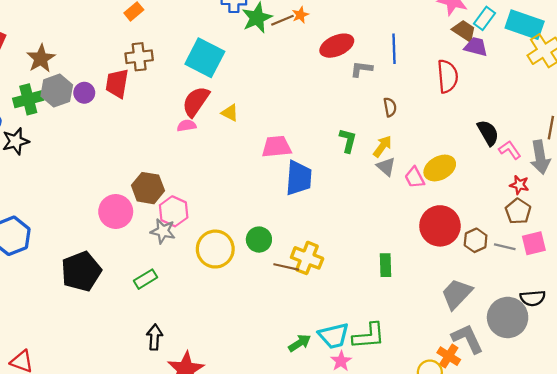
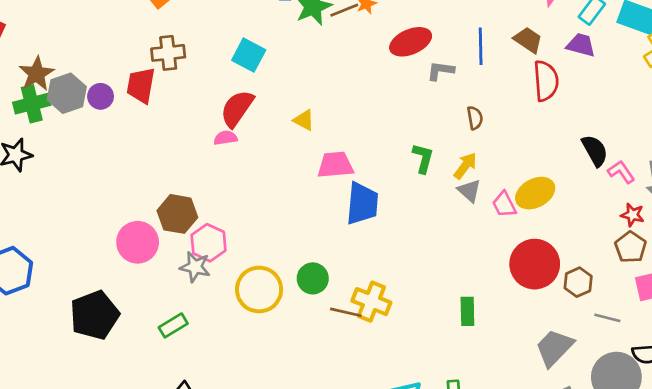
brown trapezoid: (464, 31) -> (528, 40), moved
brown star: (41, 58) -> (37, 74), moved
cyan square: (205, 58) -> (249, 55), size x0.7
yellow triangle: (230, 113) -> (304, 120), moved
gray line: (505, 247) -> (607, 318), moved

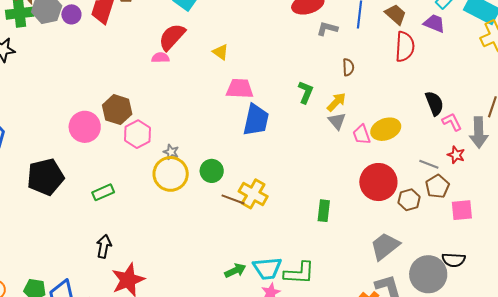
brown pentagon: (631, 247) -> (437, 186), moved
gray star: (195, 267) -> (171, 152), moved, size x0.7
gray line: (607, 318) -> (429, 164), moved

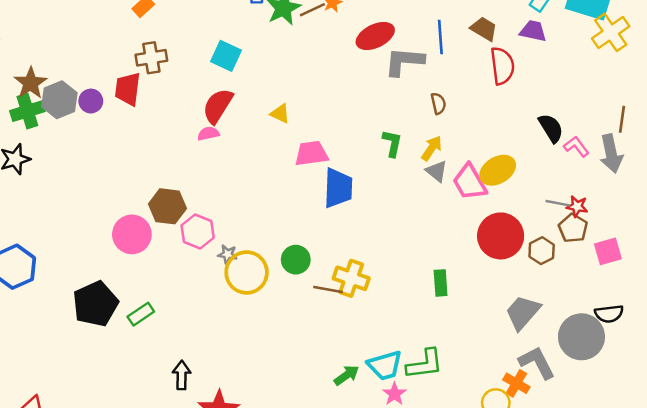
gray L-shape: (327, 29) -> (404, 61), size x1.6
pink trapezoid: (362, 135) -> (470, 182), size x1.5
gray star: (171, 152) -> (227, 254), moved
red star: (456, 155) -> (577, 206), moved
green rectangle: (103, 192) -> (141, 314), moved

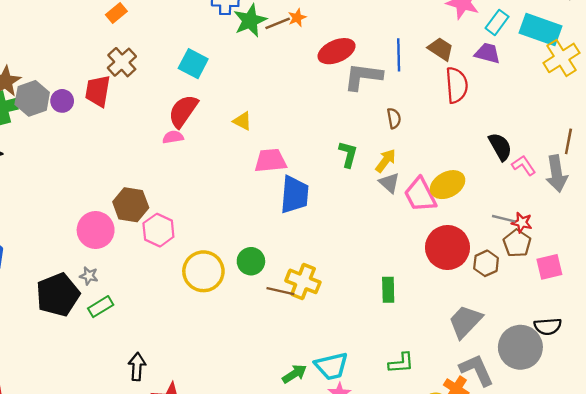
brown cross: (151, 58) -> (122, 62), turned -36
gray star: (227, 254) -> (89, 276), moved
green L-shape: (425, 364) -> (401, 363), moved, size x0.7

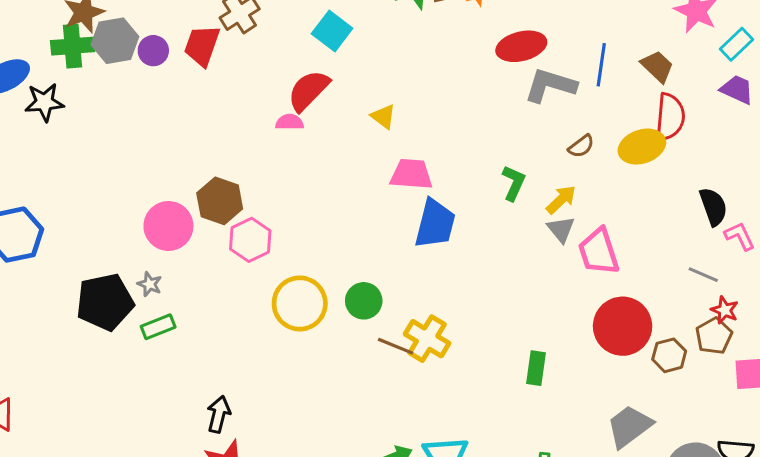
purple trapezoid: (487, 53) -> (737, 90), moved
brown semicircle: (394, 118) -> (581, 146), turned 54
yellow ellipse: (448, 185) -> (642, 147), moved
gray line: (504, 219) -> (703, 275), moved
black arrow: (137, 367) -> (219, 414), moved

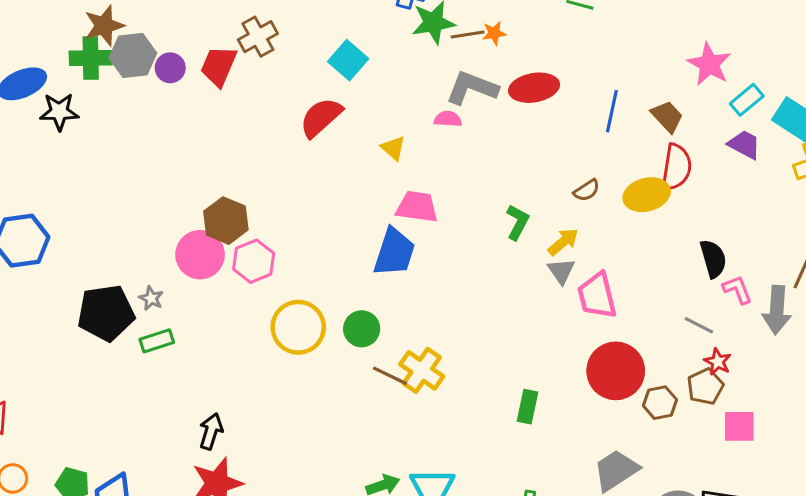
gray L-shape: (550, 85) -> (472, 88), moved
pink semicircle: (290, 122) -> (448, 119), moved
blue trapezoid: (435, 224) -> (394, 252), moved
pink circle: (168, 226) -> (200, 255), moved

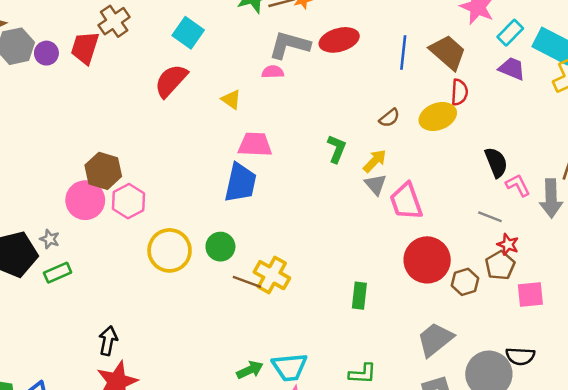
brown trapezoid: (667, 116) -> (448, 52), size x1.4
red semicircle: (676, 167) -> (459, 92), size x0.7

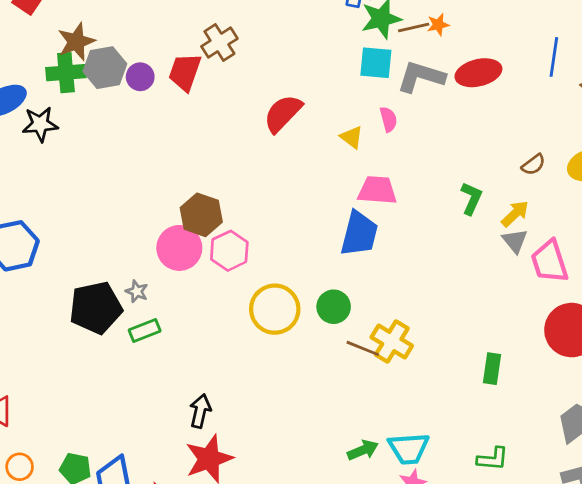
cyan square: (188, 33) -> (376, 63), moved, turned -32
blue line: (403, 53) -> (554, 57), moved
pink semicircle: (273, 72) -> (388, 119), moved, turned 75

